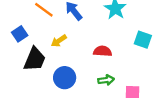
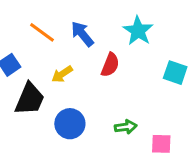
red semicircle: (103, 51) -> (110, 65), moved, turned 108

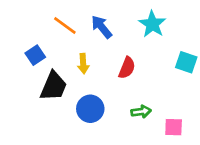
red semicircle: (110, 65) -> (127, 68), moved
yellow arrow: (62, 74) -> (83, 64), turned -60

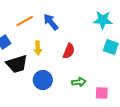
cyan star: (152, 24) -> (103, 20), moved, turned -30
orange line: (65, 26) -> (25, 21), turned -66
black trapezoid: (54, 86) -> (17, 64), turned 50

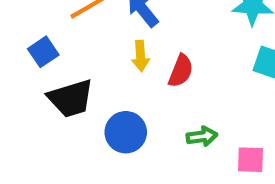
yellow arrow: (38, 48) -> (141, 56), moved

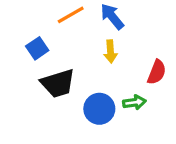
red semicircle: (181, 71) -> (157, 72), moved
green arrow: (202, 136) -> (134, 102), moved

